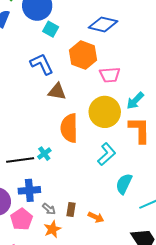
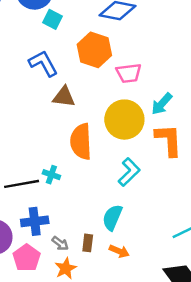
cyan cross: (44, 154) -> (51, 175), turned -32
cyan semicircle: (124, 184) -> (112, 217), moved

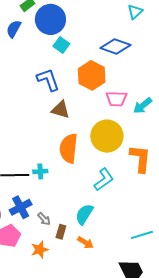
cyan arrow: (162, 104) -> (143, 106), moved
cyan cross: (51, 175) -> (40, 171), turned -32
blue cross: (35, 221) -> (21, 207), turned -30
gray arrow: (60, 243) -> (44, 219), moved

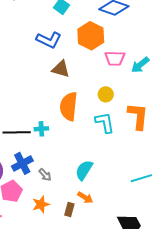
blue L-shape: (48, 80) -> (49, 40), turned 135
yellow circle: (107, 136) -> (106, 94), size x0.5
cyan L-shape: (104, 179) -> (105, 123), moved, turned -65
brown rectangle: (61, 232) -> (69, 209), moved
cyan line: (142, 235) -> (141, 178), moved

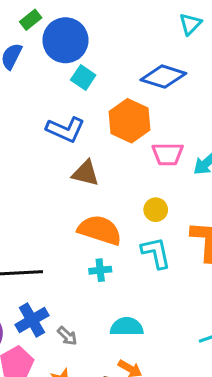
orange semicircle: (69, 106) -> (100, 230), turned 104
cyan cross: (41, 129) -> (100, 270), moved
cyan semicircle: (84, 170) -> (127, 327), turned 60

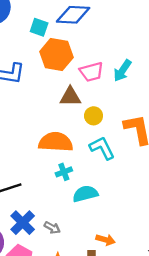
cyan square: (83, 78) -> (39, 27), moved
brown triangle: (86, 173) -> (70, 97), moved
cyan semicircle: (127, 327) -> (85, 194), moved

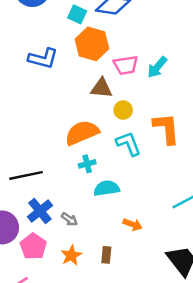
orange semicircle: (56, 142) -> (82, 133), turned -32
orange arrow: (106, 240) -> (133, 224), moved

